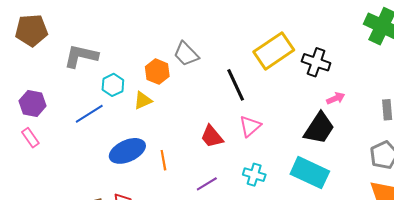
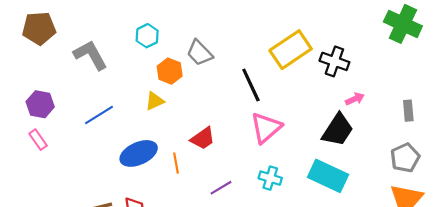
gray L-shape: (81, 56) -> (90, 55), turned 48
cyan hexagon: (113, 85) -> (147, 36), moved
pink triangle: (250, 126) -> (266, 128), size x1.4
red trapezoid: (212, 136) -> (203, 138), moved, turned -85

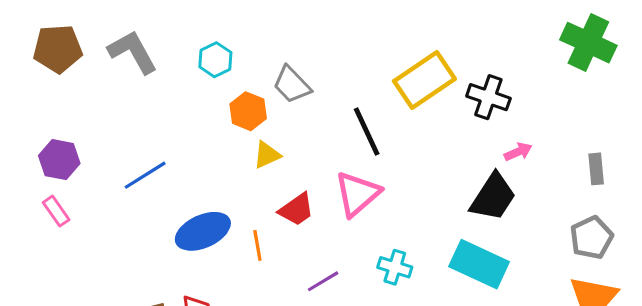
gray L-shape: (90, 55) -> (133, 52), moved
yellow triangle: (155, 101) -> (267, 155), moved
pink triangle: (266, 128) -> (357, 194), moved

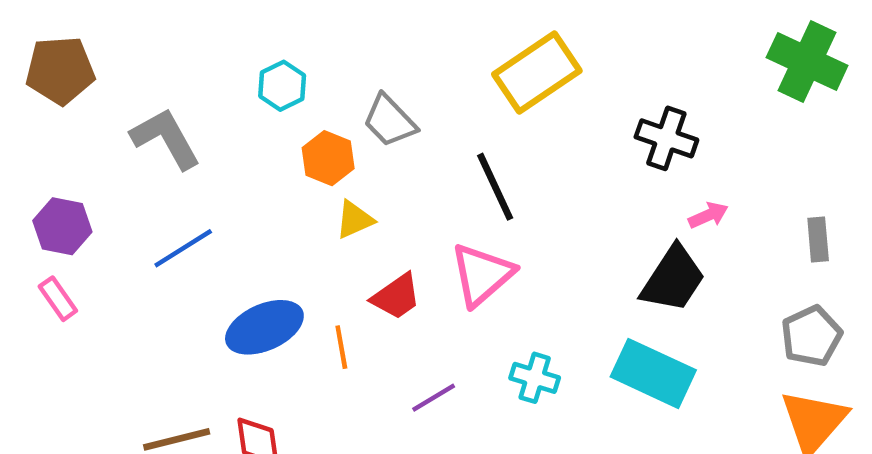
gray L-shape: (133, 52) -> (166, 138), moved
yellow rectangle: (424, 80) -> (537, 72), moved

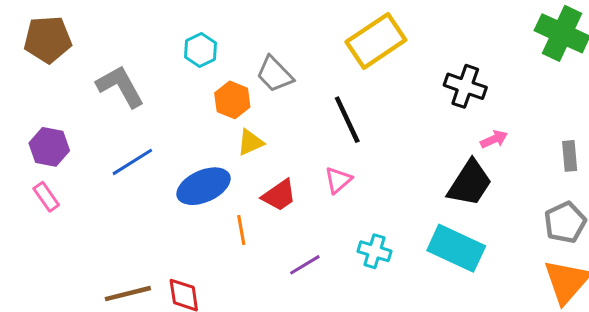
pink triangle: (482, 275) -> (338, 180), size x0.6
blue ellipse: (264, 327) -> (204, 186), moved

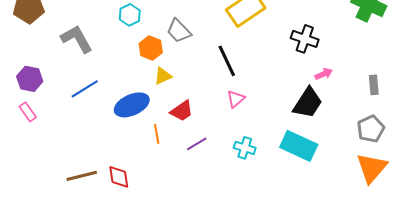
pink triangle: (338, 180) -> (236, 99), moved
purple line: (305, 265) -> (197, 144), moved

